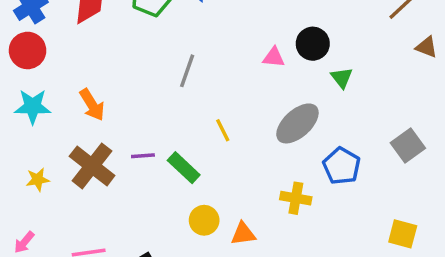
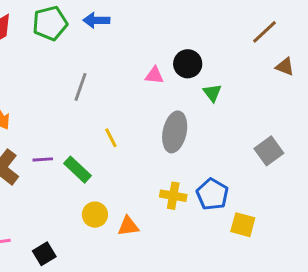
gray ellipse: (297, 123) -> (175, 132), turned -36
blue pentagon: (342, 166) -> (212, 194), moved
yellow square: (403, 234) -> (243, 225), moved

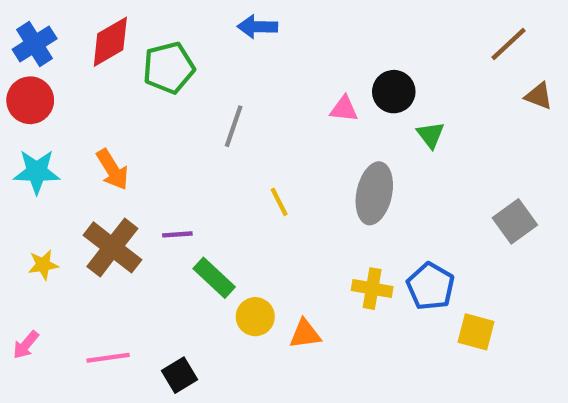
green pentagon: (50, 23) -> (169, 68), moved
green rectangle: (78, 170) -> (214, 278), moved

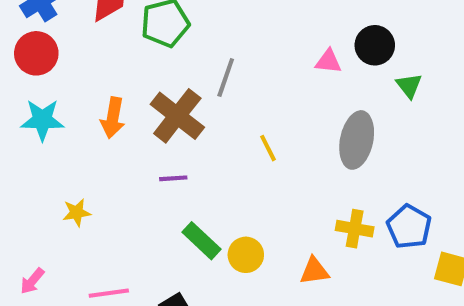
orange arrow: (112, 170) -> (113, 118), turned 42
brown cross: (112, 247) -> (177, 116), moved
yellow star: (43, 265) -> (77, 213), moved
green rectangle: (214, 278) -> (201, 241), moved
orange triangle: (305, 334) -> (314, 271), moved

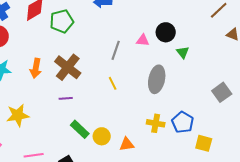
gray line: (226, 78) -> (116, 50), moved
yellow star: (77, 213) -> (18, 115), size x1.6
orange triangle: (314, 271) -> (127, 144), moved

